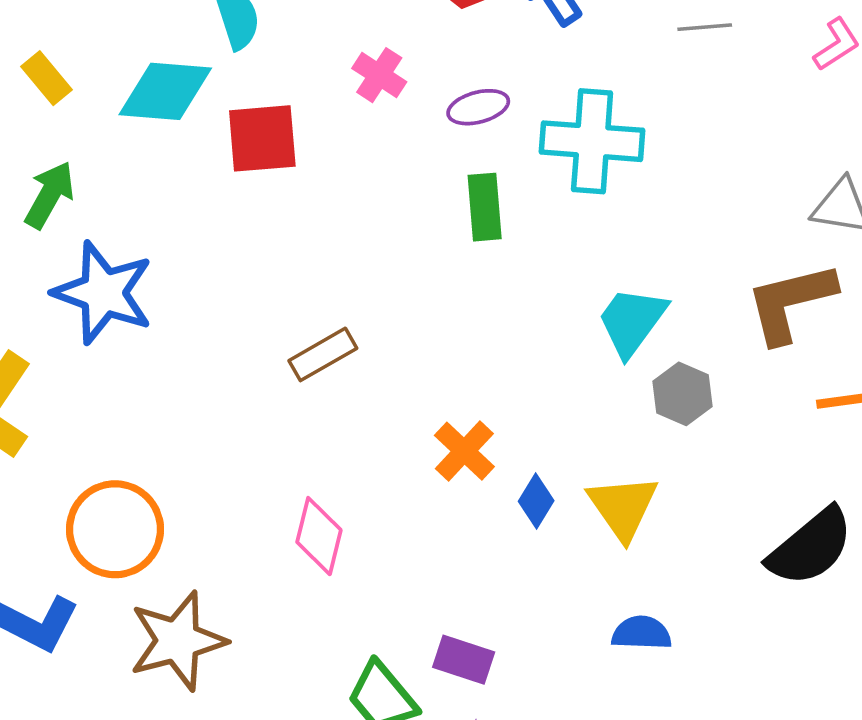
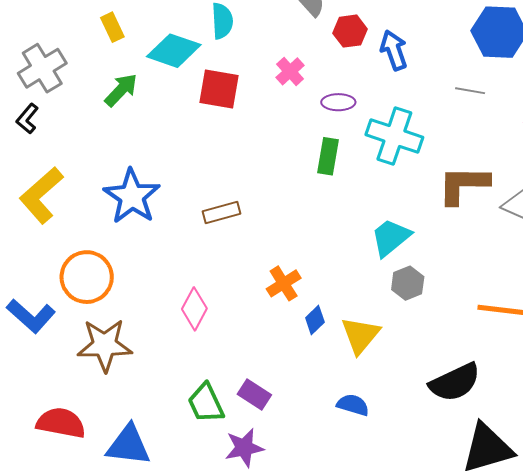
green arrow: (50, 195) -> (121, 90), moved
blue star: (103, 293) -> (132, 196), moved
brown L-shape: (791, 302) -> (463, 185), moved

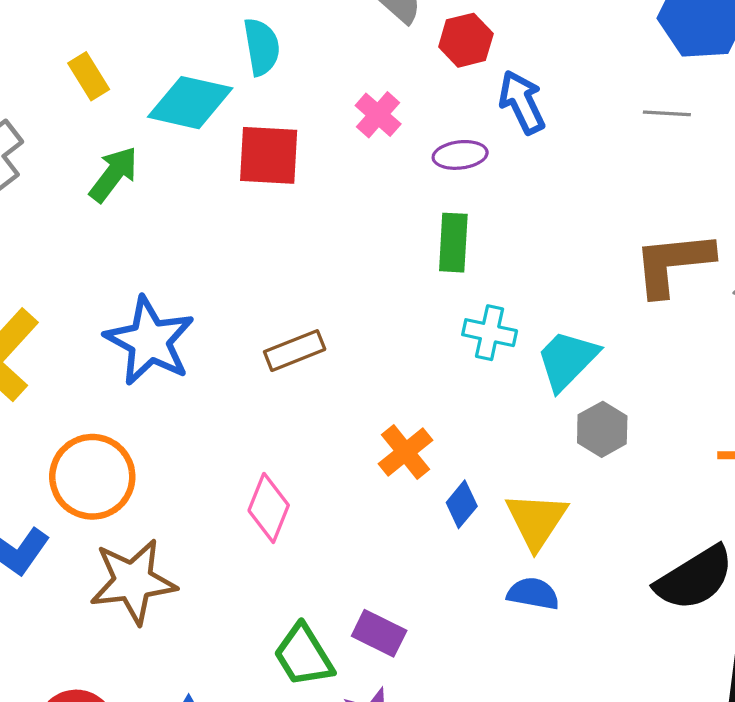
blue arrow: (394, 50) -> (522, 102), moved
cyan cross: (394, 136) -> (490, 333), moved, size x0.6
blue semicircle: (353, 405) -> (533, 594), moved

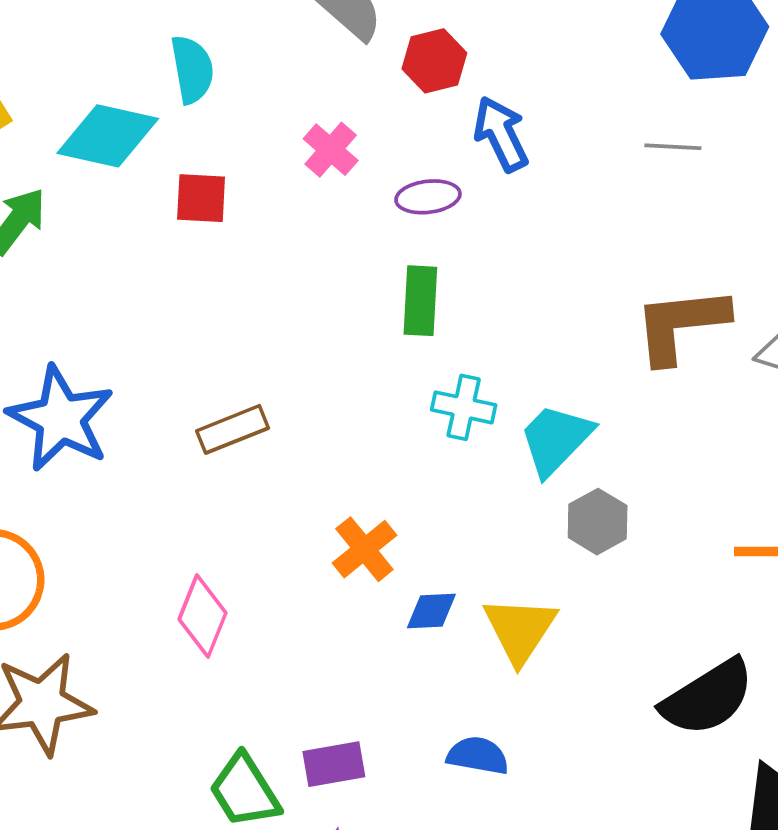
red square: (269, 155) -> (201, 198), size x0.7
blue diamond: (462, 504) -> (431, 611), turned 48
blue semicircle: (533, 594) -> (478, 756), moved
purple rectangle: (379, 633) -> (334, 764), turned -36

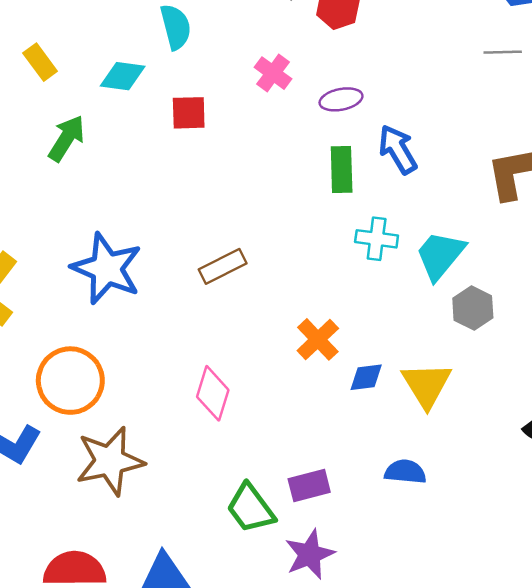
blue arrow: (501, 134) -> (398, 149), moved
cyan diamond: (108, 136) -> (123, 76), size x0.7

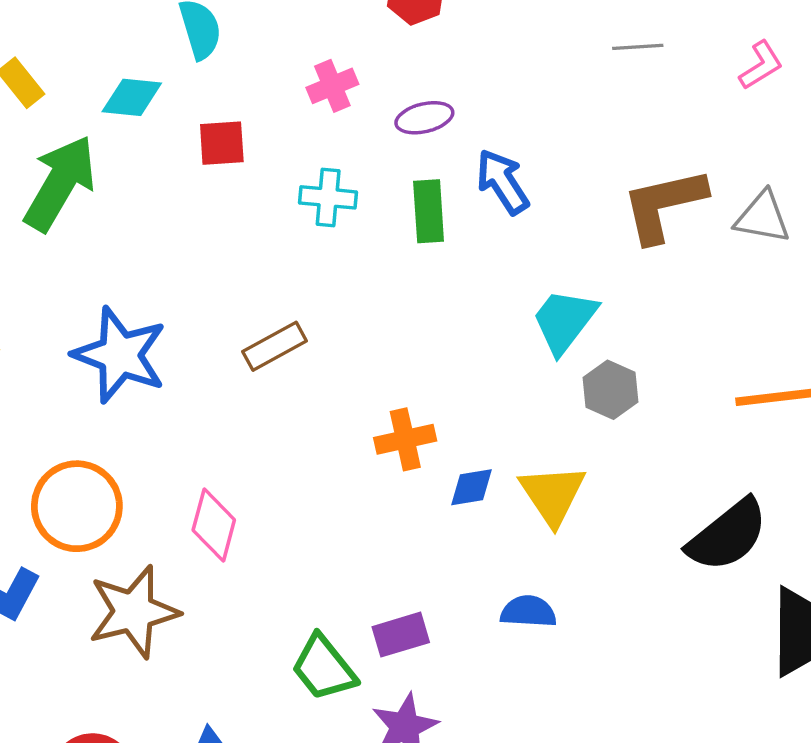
pink cross: (273, 73) -> (332, 86), turned 33
green arrow: (67, 138) -> (60, 183), size x1.5
cyan cross: (377, 239) -> (328, 197), moved
orange cross: (318, 339) -> (405, 439), turned 33
pink diamond: (213, 393) -> (214, 525), moved

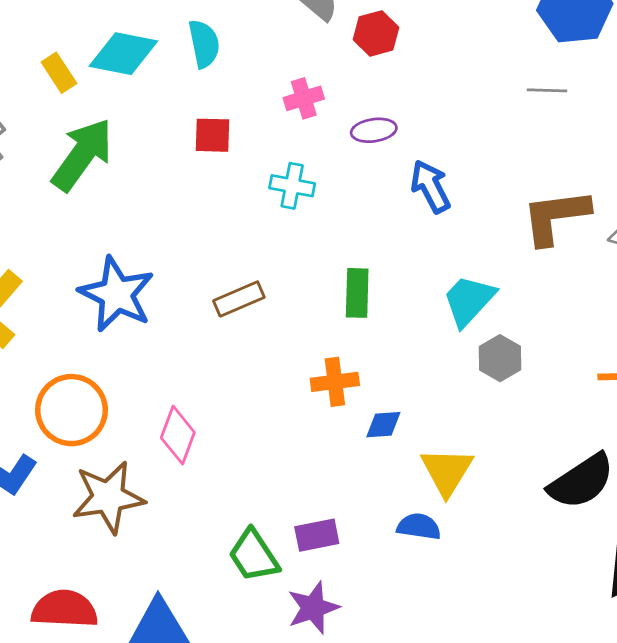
cyan diamond: (132, 97) -> (123, 54), moved, size x1.4
green rectangle: (429, 211) -> (357, 293), moved
yellow triangle: (553, 495) -> (447, 471), moved

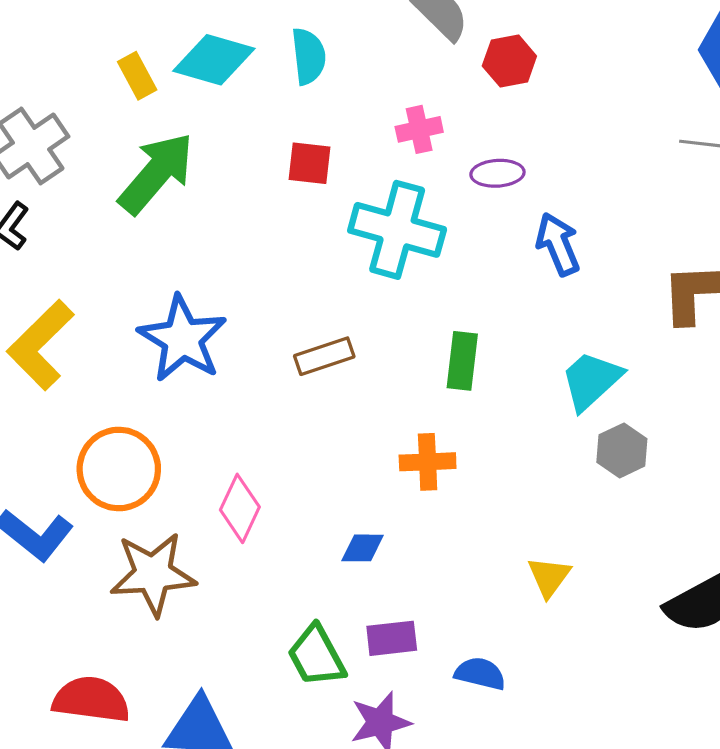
cyan cross: (292, 186) -> (397, 230), size x1.8
blue diamond: (383, 425) -> (363, 548), moved
yellow triangle: (447, 471) -> (549, 577), size x0.7
blue semicircle: (419, 527) -> (480, 674), moved

